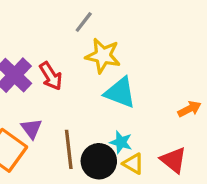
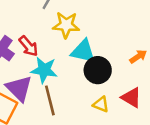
purple triangle: (31, 128) -> (19, 88), size x1.6
cyan star: (121, 142) -> (44, 70), moved, size x1.5
black circle: (99, 161) -> (98, 70), moved

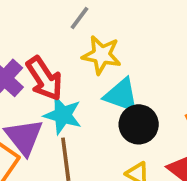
red arrow: (28, 46) -> (44, 79), size x1.4

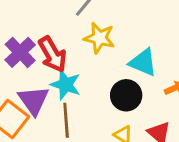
cyan triangle: (121, 95) -> (143, 62), moved

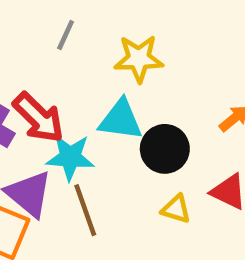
yellow star: (99, 38) -> (139, 59), moved
cyan triangle: (143, 62) -> (121, 120), moved

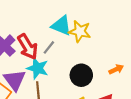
gray line: (66, 35) -> (49, 47), moved
cyan triangle: (121, 120) -> (61, 26), moved

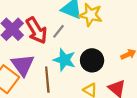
cyan star: (38, 68) -> (64, 60), moved

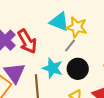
gray line: (58, 31) -> (70, 45), moved

